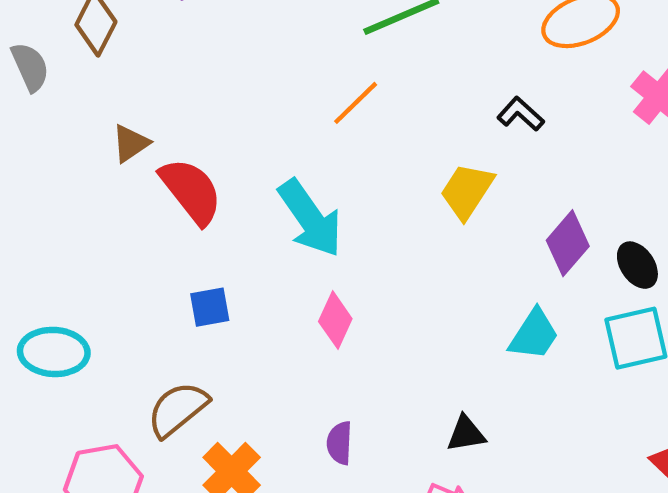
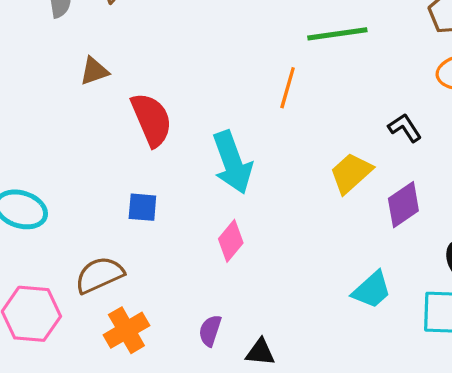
orange line: (356, 103) -> (288, 88), turned -45
brown triangle: (131, 143) -> (94, 71), moved
purple diamond: (568, 243) -> (403, 205), moved
black triangle: (466, 434) -> (260, 352), moved

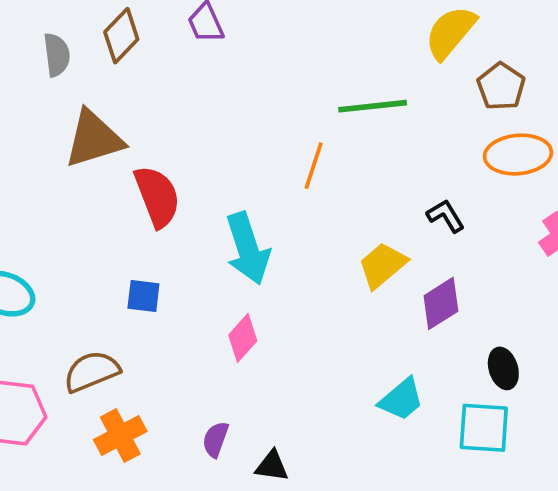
brown triangle: (94, 71) -> (94, 139), size x1.8

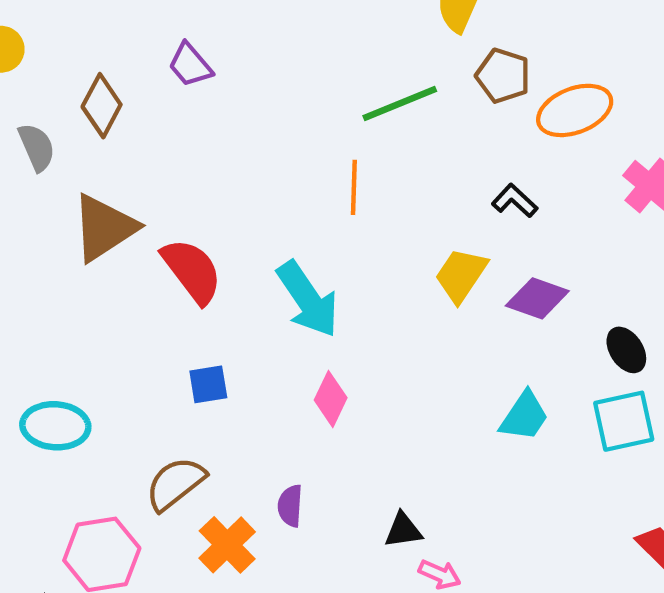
brown pentagon: (501, 86) -> (503, 76), moved
purple diamond: (441, 303) -> (537, 298), turned 68
purple semicircle: (216, 439) -> (290, 506), moved

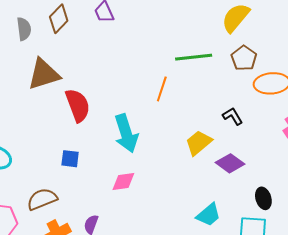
pink diamond: (331, 399) -> (123, 181), turned 40

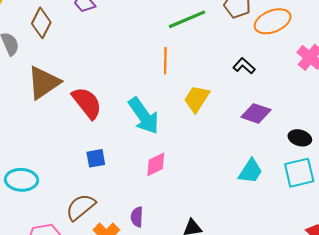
yellow trapezoid: (199, 143) -> (197, 99), moved
black ellipse: (263, 198) -> (300, 138), turned -40

